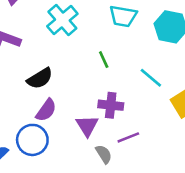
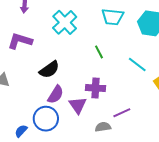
purple cross: (111, 105) -> (95, 88), moved
purple triangle: (87, 126) -> (78, 105), moved
gray semicircle: (104, 154) -> (103, 127), turned -63

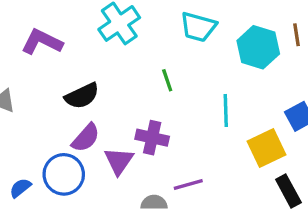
cyan line: (137, 65) -> (226, 110), turned 42

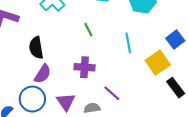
black semicircle: (82, 96) -> (36, 48), turned 115
purple triangle: (119, 161) -> (66, 102), moved
purple line: (188, 184) -> (112, 93), turned 66

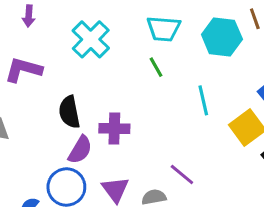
green line: (88, 30) -> (156, 67), moved
purple cross: (84, 67) -> (114, 128), moved

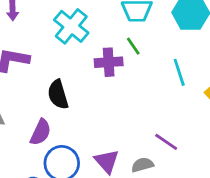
purple cross: (114, 128) -> (109, 62), moved
purple semicircle: (80, 150) -> (41, 132), moved

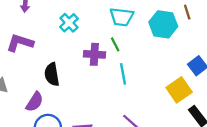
cyan cross: (71, 26) -> (69, 23), size x0.7
cyan line: (179, 72) -> (123, 74), moved

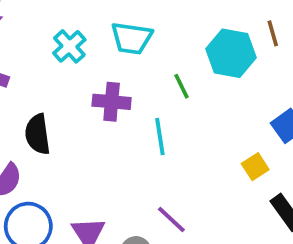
cyan trapezoid: (122, 17) -> (132, 38), moved
green line: (115, 44) -> (181, 86), moved
yellow square: (179, 90) -> (255, 167), size x0.6

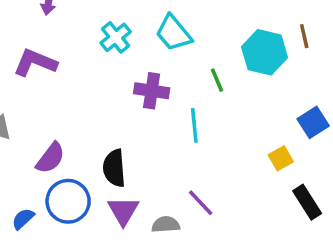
cyan trapezoid: (132, 38) -> (173, 33), turned 39
black semicircle: (38, 134) -> (114, 168), moved

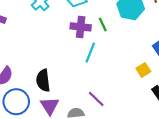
purple cross: (152, 91) -> (81, 27), moved
cyan line: (194, 125) -> (90, 53), turned 30

